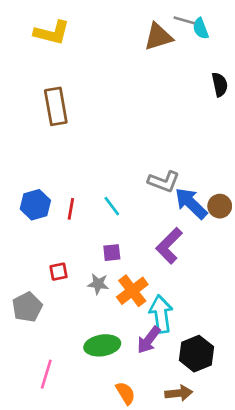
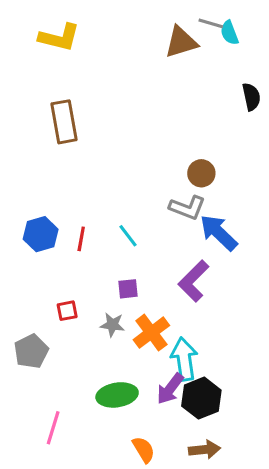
brown circle: (220, 206) -> (201, 173), moved
black hexagon: (196, 354) -> (201, 398), moved

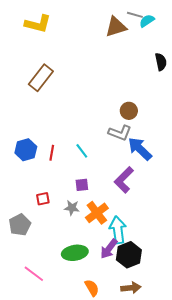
cyan semicircle: (229, 33) -> (147, 21), turned 77
brown rectangle: (64, 122) -> (41, 78), turned 48
pink line: (53, 428) -> (34, 274), turned -70

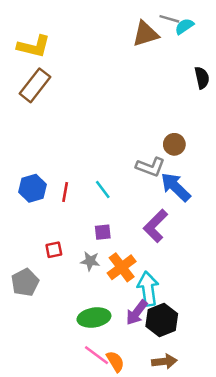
yellow L-shape: (38, 24) -> (34, 46), moved
brown rectangle: (41, 78) -> (35, 85), moved
brown circle: (129, 111) -> (174, 144), moved
pink line: (34, 274) -> (97, 355), moved

